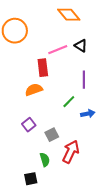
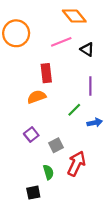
pink line: (58, 50) -> (61, 42), moved

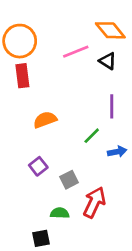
orange diamond: (74, 16) -> (110, 30), moved
red rectangle: (46, 73) -> (22, 76), moved
green semicircle: (48, 172) -> (60, 213), turned -72

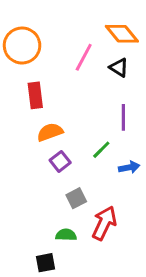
pink line: (76, 52) -> (84, 57), turned -40
red rectangle: (22, 76) -> (35, 95), moved
purple square: (38, 166) -> (60, 161), moved

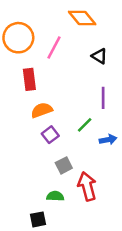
orange diamond: (122, 34) -> (82, 18), moved
pink line: (84, 57) -> (54, 48), moved
red arrow: (104, 223) -> (87, 186), turned -40

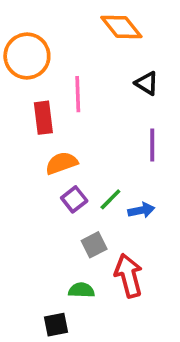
pink line: (54, 48) -> (78, 94), moved, turned -30
green line: (85, 125) -> (110, 199), moved
blue arrow: (108, 140) -> (141, 210), moved

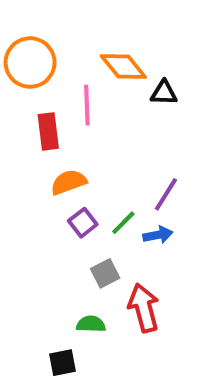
orange diamond: (121, 27) -> (123, 67), moved
black triangle: (147, 83) -> (164, 93), turned -30
purple line: (152, 145) -> (166, 194), moved, turned 32

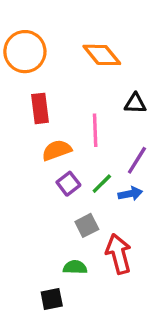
black triangle: (164, 93) -> (135, 103), moved
pink line: (87, 105) -> (95, 130), moved

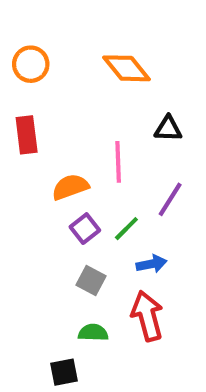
orange circle: (25, 52) -> (31, 64), size x0.7
red rectangle: (40, 108) -> (27, 135), moved
blue arrow: (130, 194) -> (151, 264), moved
gray square: (87, 225) -> (91, 281), moved, turned -35

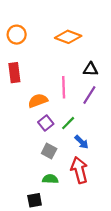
orange diamond: (126, 68) -> (68, 37), turned -30
purple line: (170, 199) -> (89, 95), moved
blue arrow: (151, 264) -> (82, 142), turned 56

